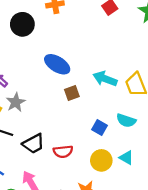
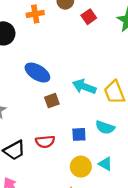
blue square: (99, 128) -> (79, 134), turned -32
red semicircle: (63, 152) -> (45, 142), moved

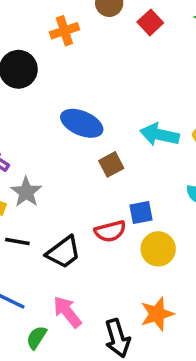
blue square: (79, 134) -> (141, 213), moved
yellow circle: (81, 167) -> (158, 249), moved

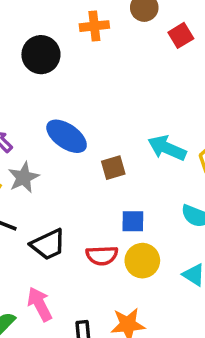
blue ellipse: (82, 123) -> (67, 136), moved
red semicircle: (110, 231) -> (102, 256), moved

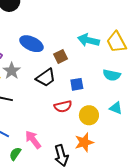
black trapezoid: (48, 245) -> (46, 78), moved
yellow circle: (142, 261) -> (89, 115), moved

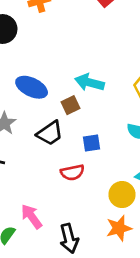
cyan arrow: (88, 40) -> (89, 82), moved
yellow circle: (89, 115) -> (122, 195), moved
orange star: (84, 142) -> (119, 228), moved

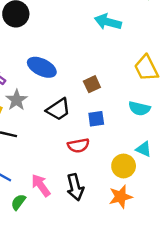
cyan arrow: (89, 82) -> (108, 22), moved
brown square: (70, 105) -> (92, 84), moved
black arrow: (69, 238) -> (75, 187), moved

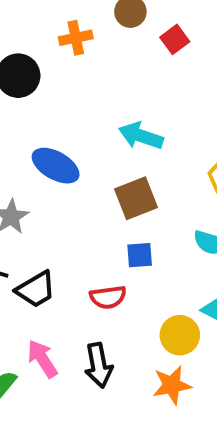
cyan arrow: (108, 22) -> (141, 136), moved
brown square: (92, 84) -> (136, 198), size x1.5
black trapezoid: (58, 109) -> (36, 289), moved

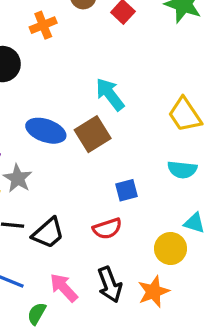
cyan arrow: (141, 136) -> (110, 94), turned 44
brown square: (136, 198) -> (93, 134), moved
orange star: (172, 385) -> (153, 292), moved

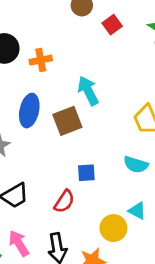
orange cross: (43, 25) -> (41, 60), moved
blue ellipse: (46, 131) -> (29, 111), turned 72
red semicircle: (107, 229) -> (64, 201), turned -50

